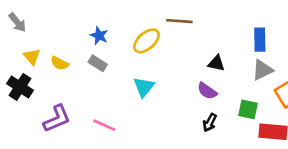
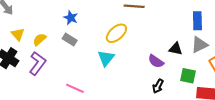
yellow ellipse: (146, 41) -> (116, 33), moved
yellow semicircle: (60, 63) -> (40, 39), turned 112
black triangle: (216, 63) -> (176, 49), moved
purple L-shape: (57, 119) -> (38, 63), moved, turned -30

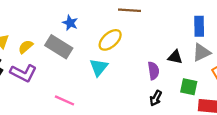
blue star: (71, 18) -> (70, 23), moved
gray rectangle: (70, 39) -> (59, 47), size x1.6
purple semicircle: (156, 61) -> (153, 71), turned -133
purple L-shape: (38, 63) -> (23, 73), turned 80

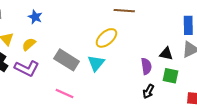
blue star: (70, 23) -> (35, 17), moved
gray rectangle: (59, 47) -> (67, 60), moved
green square: (189, 87) -> (170, 76), moved

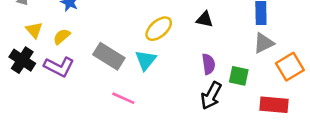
black triangle: (166, 54) -> (205, 19), moved
black arrow: (148, 91) -> (211, 96), size x1.5
pink line: (64, 94) -> (123, 98), moved

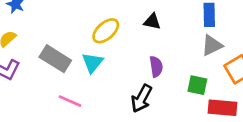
green square: (239, 76) -> (197, 85), moved
black arrow: (211, 96) -> (142, 98), moved

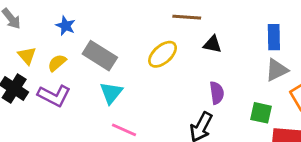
gray rectangle: (55, 59) -> (100, 56), moved
cyan triangle: (92, 63) -> (111, 93), moved

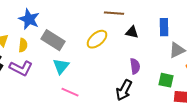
blue star: (66, 26) -> (29, 19), size x1.5
blue rectangle: (274, 37) -> (164, 27), moved
yellow semicircle: (57, 63) -> (23, 45), turned 136

